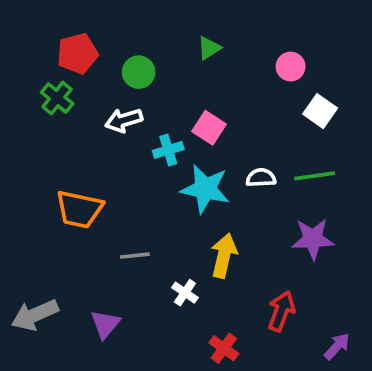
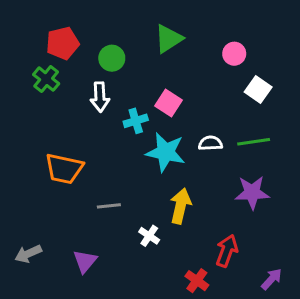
green triangle: (209, 48) -> (169, 39), size x1.5
white arrow: (124, 120) -> (100, 97), turned -76
gray arrow: (35, 315) -> (28, 254), size x0.7
red cross: (224, 348) -> (197, 281), moved

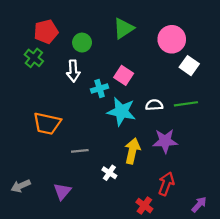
pink circle: (234, 54) -> (172, 39), size x1.6
purple star: (252, 193) -> (165, 141), moved

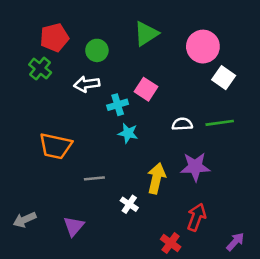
white arrow: (73, 71) -> (87, 84), turned 85
cyan star: (121, 111) -> (128, 133), moved, size x0.6

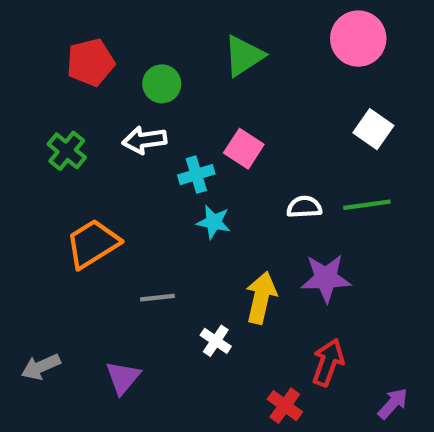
pink circle: (203, 47) -> (358, 39), moved
green cross: (40, 69) -> (67, 151), moved
orange trapezoid: (56, 146) -> (93, 244), turned 136

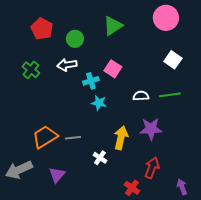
red pentagon: (91, 62) -> (42, 29), turned -30
orange trapezoid: (93, 244) -> (45, 137), moved
gray arrow: (41, 367) -> (19, 170), size x1.5
purple arrow: (393, 403) -> (182, 187), turned -63

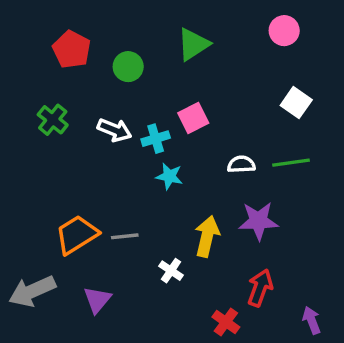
pink circle: (166, 18) -> (284, 31), size x0.7
white arrow: (67, 65) -> (114, 130), moved, turned -150
pink square: (113, 69) -> (193, 118), turned 30

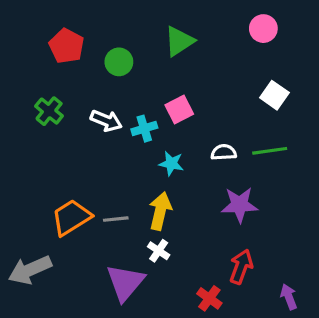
cyan star: (169, 176) -> (171, 163), moved
yellow arrow: (207, 236) -> (160, 211), moved
purple triangle: (97, 300) -> (125, 283), moved, size x1.5

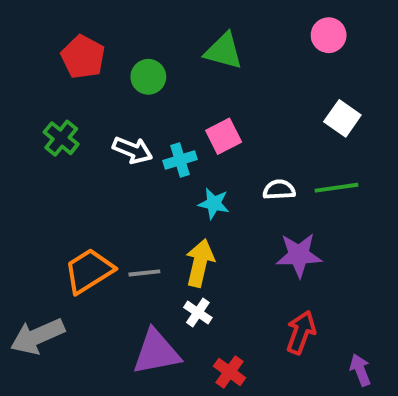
green triangle: (179, 41) -> (224, 51), turned 48
purple triangle: (125, 283) -> (156, 352), turned 39
red cross: (209, 298) -> (230, 372), moved

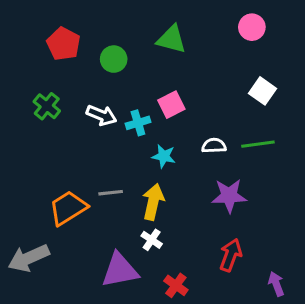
gray line: (144, 273) -> (111, 193), moved

